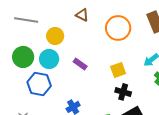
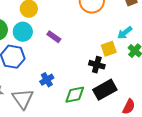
yellow square: (118, 70) -> (109, 49), moved

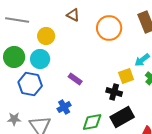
purple rectangle: (54, 37) -> (75, 79), moved

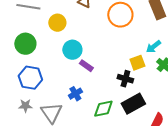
cyan circle: (40, 59) -> (72, 50), moved
blue hexagon: (30, 84) -> (30, 78), moved

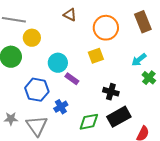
yellow circle: (57, 23) -> (32, 38), moved
yellow square: (137, 63) -> (96, 56), moved
blue hexagon: (30, 78) -> (37, 90), moved

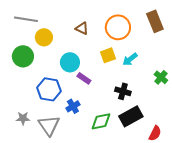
brown triangle: (70, 15) -> (82, 28), moved
cyan arrow: (139, 60) -> (130, 59), moved

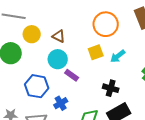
brown triangle: (82, 28) -> (59, 36), moved

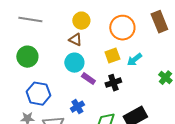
yellow circle: (32, 34) -> (81, 21), moved
blue hexagon: (37, 86) -> (38, 94), moved
black cross: (111, 88) -> (113, 83), moved, turned -35

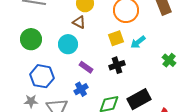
cyan circle: (74, 63) -> (68, 44), moved
purple rectangle: (88, 79) -> (86, 67), moved

